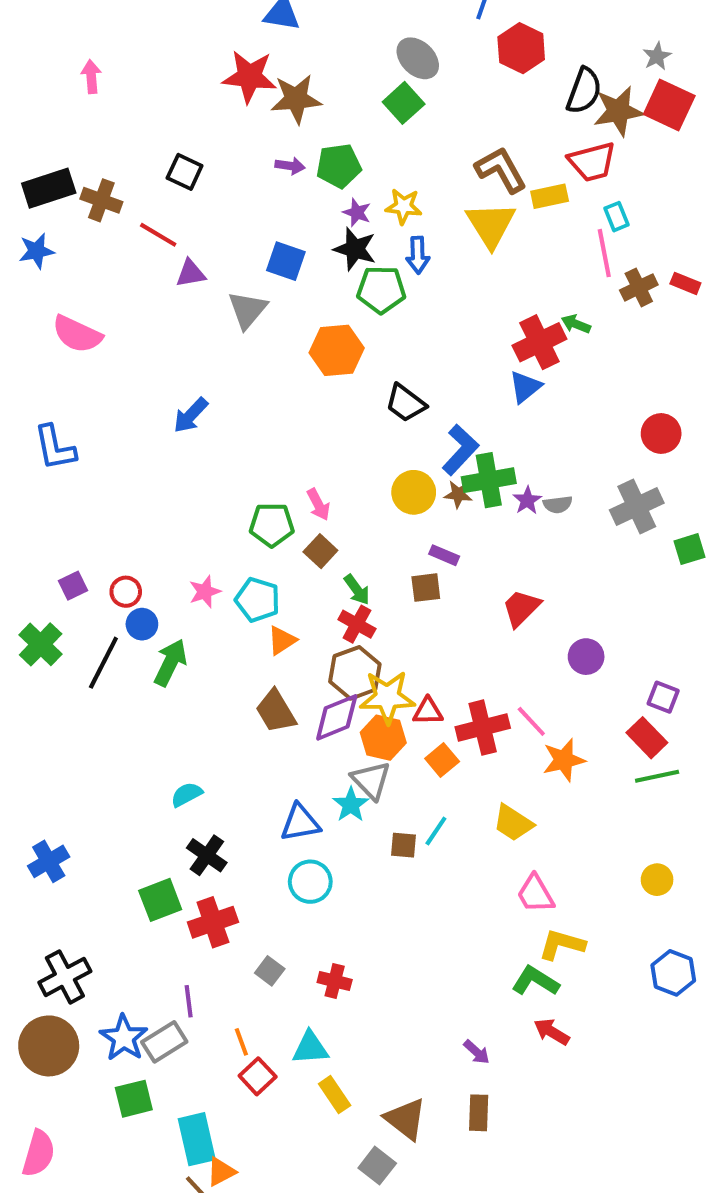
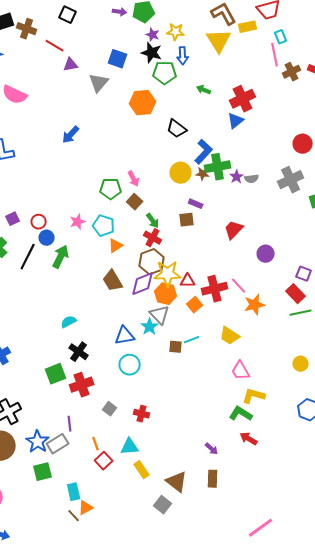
green arrow: (576, 324) -> (204, 90), moved
cyan line: (436, 831) -> (192, 340), turned 35
cyan rectangle: (197, 1139) -> (74, 492), size x0.7

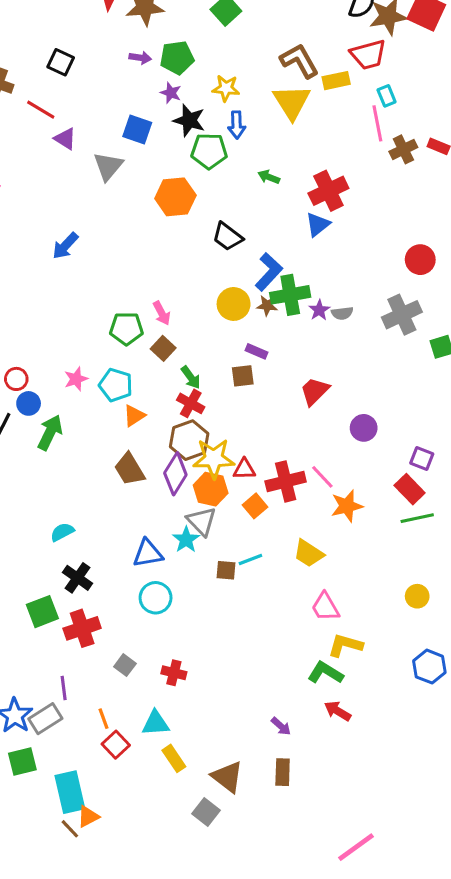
purple star: (153, 35) -> (171, 93), moved
purple triangle: (71, 65) -> (65, 139), turned 42
purple diamond: (143, 284) -> (175, 474), turned -36
cyan rectangle: (74, 492) -> (70, 792), size x1.5

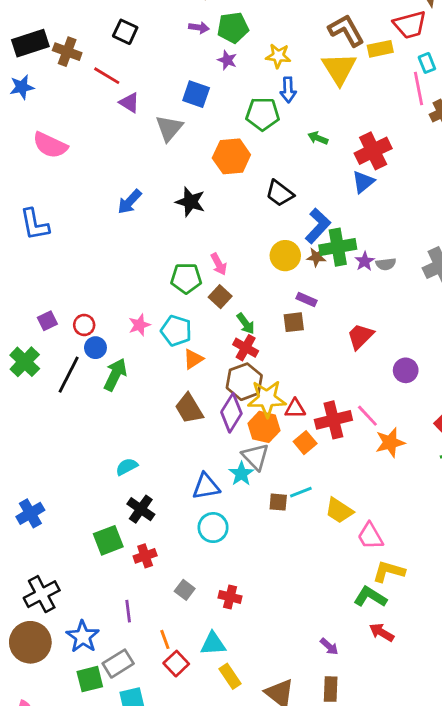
black star: (189, 120) -> (190, 202), moved
yellow trapezoid: (309, 553) -> (339, 511), moved
red cross: (82, 628) -> (145, 556), size x0.7
gray rectangle: (45, 719) -> (118, 664), moved

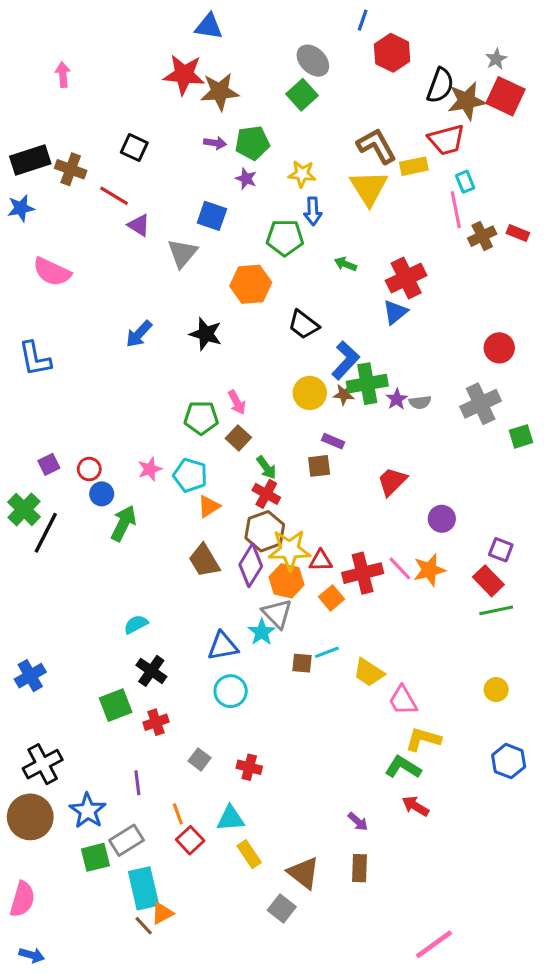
black line: (69, 375) -> (46, 533), moved
orange star: (390, 443) -> (429, 570), moved

